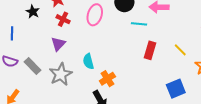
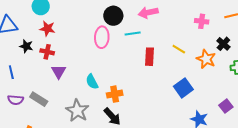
pink ellipse: (95, 15) -> (102, 37), moved
red cross: (63, 19) -> (47, 52), moved
gray star: (61, 74) -> (77, 111), moved
orange cross: (107, 79) -> (115, 94), turned 35

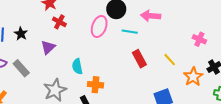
black star: (26, 46) -> (21, 34), moved
red cross: (47, 52) -> (59, 22), moved
red rectangle: (149, 57) -> (139, 59), turned -48

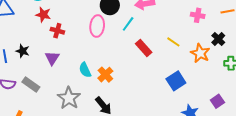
cyan line: (130, 32) -> (128, 24), turned -49
orange cross: (95, 85) -> (105, 75), moved, turned -35

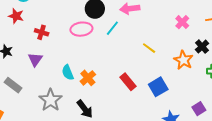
red star: (43, 15) -> (16, 16), moved
pink cross: (198, 15) -> (182, 22), turned 32
pink ellipse: (97, 26) -> (81, 29), turned 75
yellow line: (173, 42) -> (149, 48), moved
red rectangle: (144, 48) -> (128, 82), moved

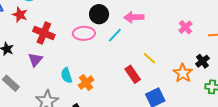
pink cross: (182, 22) -> (185, 27), moved
red cross: (42, 32) -> (44, 33), size x1.5
red rectangle: (128, 82) -> (133, 74), moved

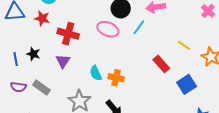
pink ellipse: (84, 33) -> (108, 29), turned 30
yellow line: (150, 58) -> (184, 45), moved
orange cross: (86, 83) -> (116, 78), turned -35

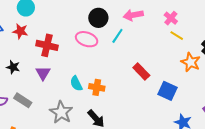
pink cross: (208, 11) -> (171, 18), moved
yellow line: (184, 45) -> (177, 36), moved
blue square: (187, 84) -> (168, 91), turned -30

